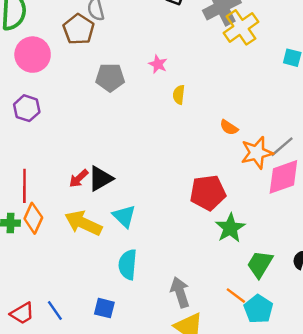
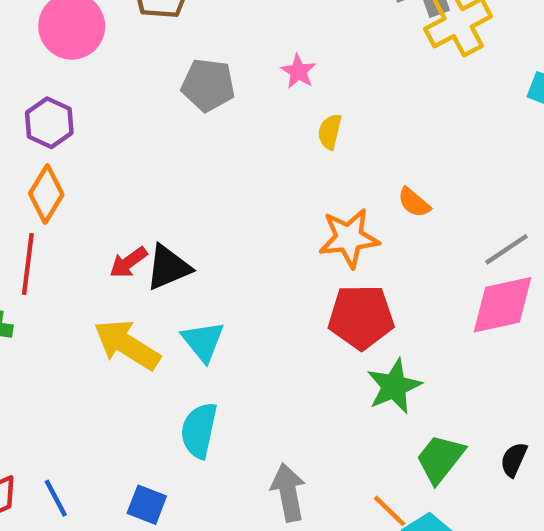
orange star: (257, 153) -> (349, 238), moved
orange diamond: (33, 218) -> (46, 194), moved

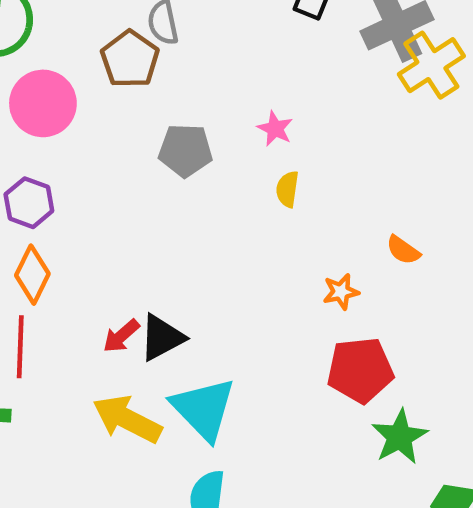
yellow semicircle: (330, 132) -> (287, 189), moved
orange star: (349, 238) -> (341, 292), size x0.6
cyan triangle: (203, 341) -> (203, 409), size x1.5

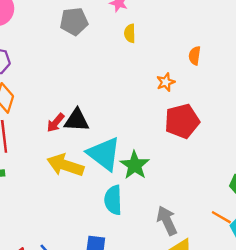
orange semicircle: (403, 250) -> (195, 56), turned 72
black triangle: (162, 338) -> (77, 120), turned 40
green star: (400, 437) -> (135, 165), moved

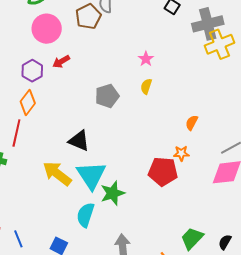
gray pentagon: (74, 21) -> (107, 96), moved, turned -30
orange star: (166, 82) -> (181, 153), moved
red arrow: (56, 123) -> (61, 62), moved

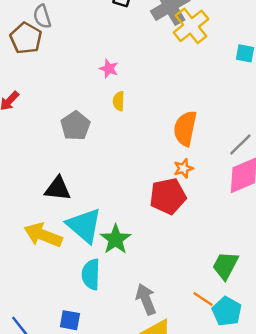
orange semicircle: (192, 123) -> (185, 128), size x1.8

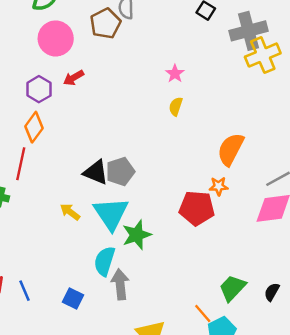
gray pentagon: (75, 126) -> (120, 171), moved
yellow arrow: (43, 235) -> (70, 212), size x0.6
gray arrow: (146, 299) -> (120, 284), moved

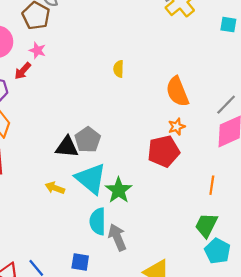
pink star: (175, 74) -> (37, 50), moved
orange semicircle: (231, 149) -> (177, 92), turned -32
green trapezoid: (232, 288) -> (206, 225), moved
orange line: (203, 313) -> (212, 185), moved, turned 66

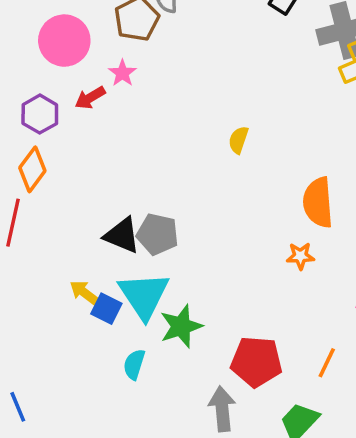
gray pentagon: (88, 140) -> (158, 234), turned 30
red pentagon: (164, 151) -> (256, 362), moved
cyan semicircle: (98, 221) -> (134, 364), size x0.7
gray arrow: (117, 237) -> (222, 409), moved
blue square: (80, 262) -> (106, 309), moved

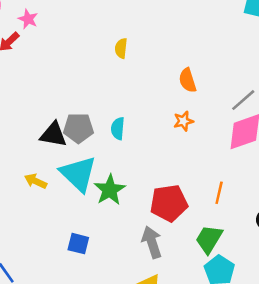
orange semicircle: (318, 202) -> (188, 80), size x0.7
blue square: (106, 309) -> (78, 244), moved
cyan semicircle: (134, 364) -> (118, 128), moved

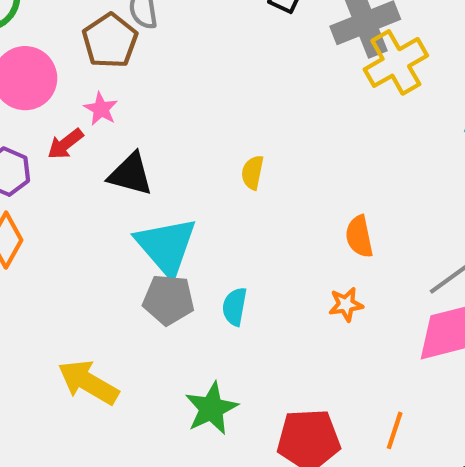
black triangle: (53, 134) -> (131, 174), moved
cyan triangle: (78, 174) -> (166, 246), moved
yellow arrow: (36, 181) -> (88, 382), size x1.6

